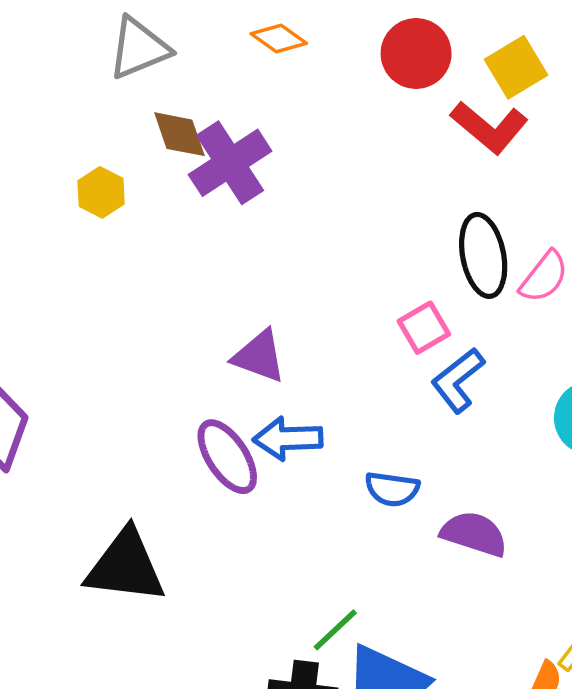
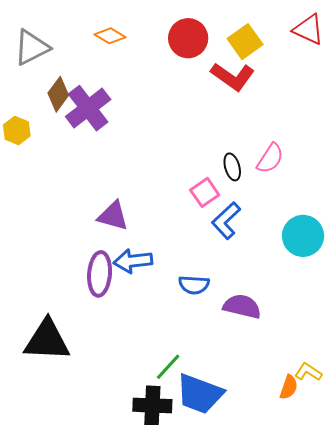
brown diamond: (179, 134) -> (58, 94), turned 60
black ellipse: (483, 255) -> (232, 167), moved, size x0.6
purple ellipse: (227, 457) -> (100, 274), turned 42

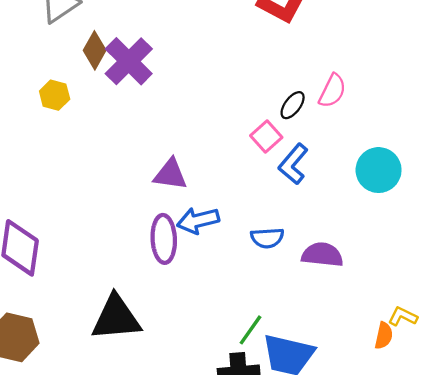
black ellipse: (232, 167) -> (293, 105), turned 60

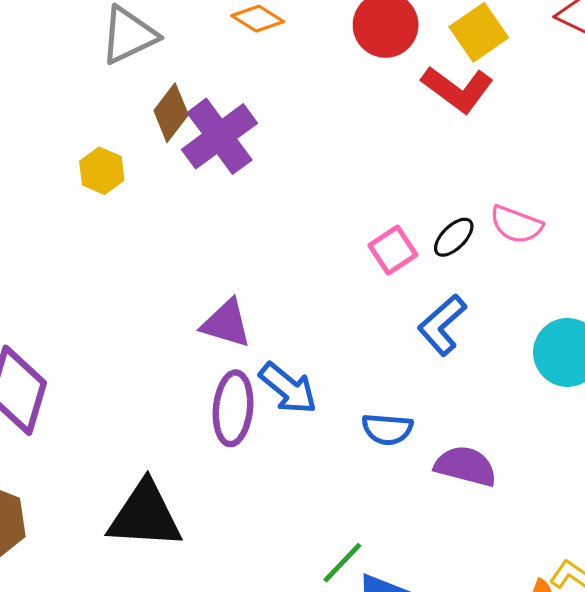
pink semicircle: (332, 91) -> (516, 225), turned 76
pink square: (266, 137) -> (393, 250), moved
purple triangle: (170, 174) -> (226, 323), moved
blue arrow: (198, 220) -> (288, 388), turned -135

